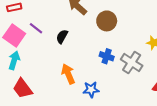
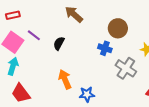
brown circle: (107, 21) -> (118, 28), moved
blue cross: (107, 56) -> (105, 48), moved

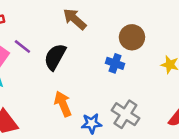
black semicircle: (59, 43) -> (55, 57), size x1.5
gray cross: (126, 68) -> (125, 114), moved

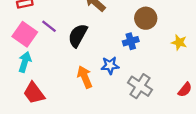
blue cross: (115, 63) -> (131, 41), turned -35
blue star: (92, 123) -> (110, 65), moved

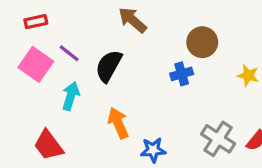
cyan arrow: (25, 62) -> (71, 96), moved
blue star: (110, 65) -> (153, 150), moved
gray cross: (140, 86) -> (218, 139), moved

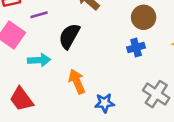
purple line: (69, 53) -> (39, 15), moved, turned -54
blue cross: (182, 74) -> (136, 48), moved
cyan arrow: (71, 96) -> (39, 60), turned 70

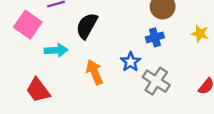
gray cross: (156, 94) -> (156, 81), moved
blue star: (105, 103) -> (130, 62), moved, turned -30

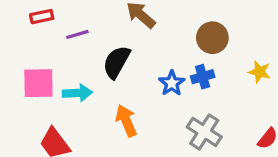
pink square: (28, 25) -> (38, 83), moved, turned -36
blue star: (130, 62) -> (172, 83), moved

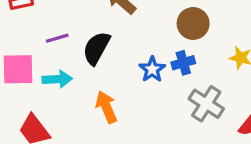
purple line: (77, 34) -> (57, 38), moved
gray cross: (204, 132) -> (206, 104), moved

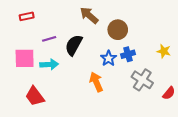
brown circle: (193, 23) -> (118, 30), moved
orange arrow: (106, 107) -> (96, 82), moved

